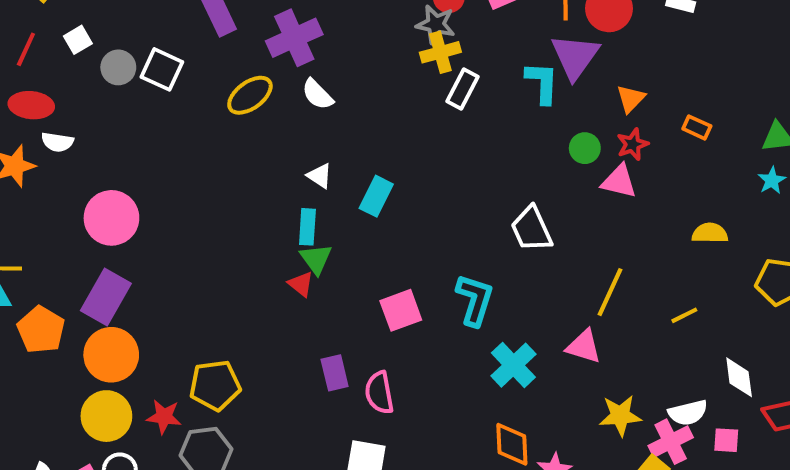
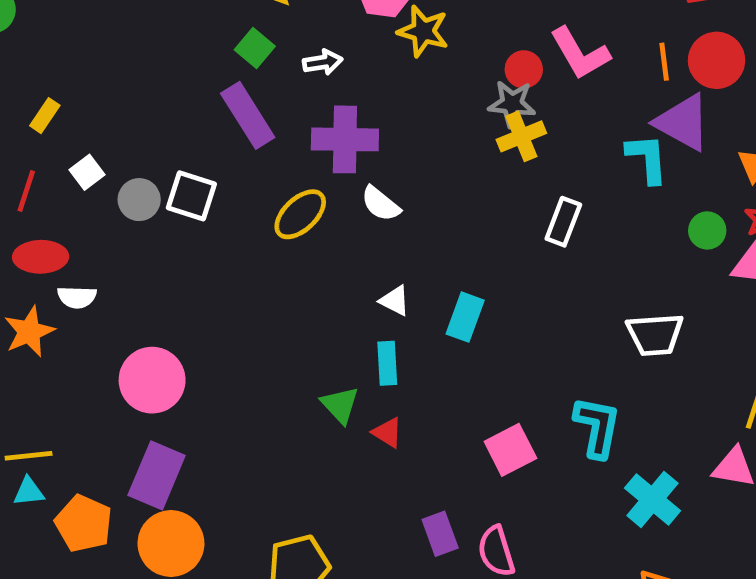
purple cross: (294, 38) -> (345, 139), turned 32
purple triangle: (575, 56) -> (683, 122), turned -30
white rectangle: (462, 89) -> (563, 222), moved
white trapezoid: (532, 229) -> (655, 335), turned -63
green triangle: (316, 259) -> (340, 405), moved

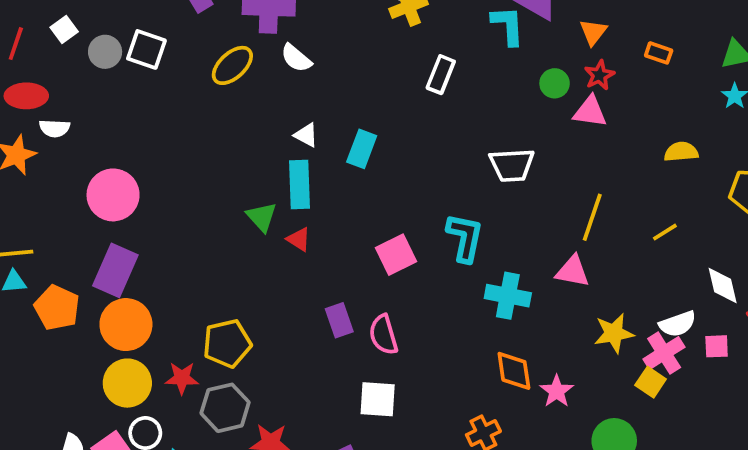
cyan rectangle: (387, 363) -> (299, 184), size x1.4
cyan cross: (652, 499) -> (508, 296), turned -30

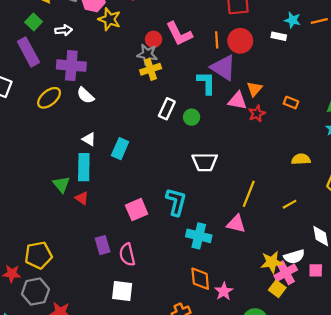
green circle: (555, 83) -> (192, 117), moved
pink triangle: (590, 112) -> (237, 101), moved
yellow star: (614, 333) -> (272, 262), moved

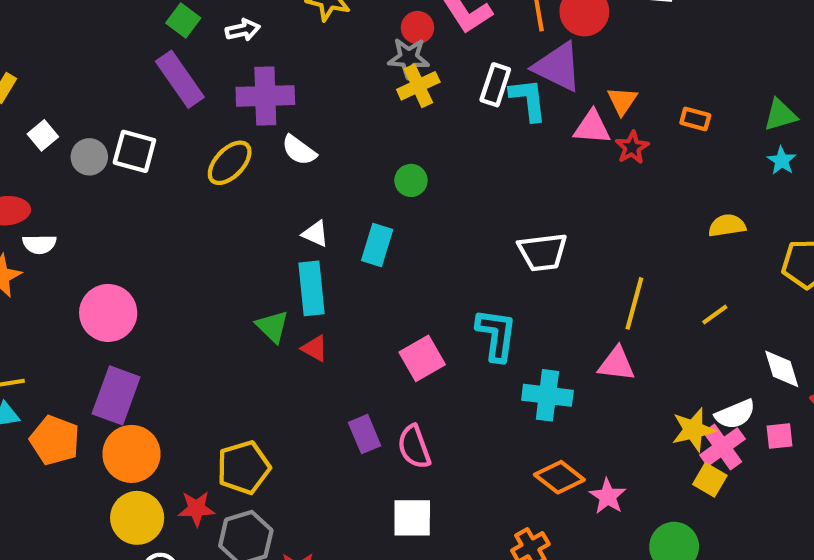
white rectangle: (167, 109) -> (495, 85), moved
green circle: (192, 117) -> (411, 180), moved
orange diamond: (200, 279) -> (559, 477), turned -40

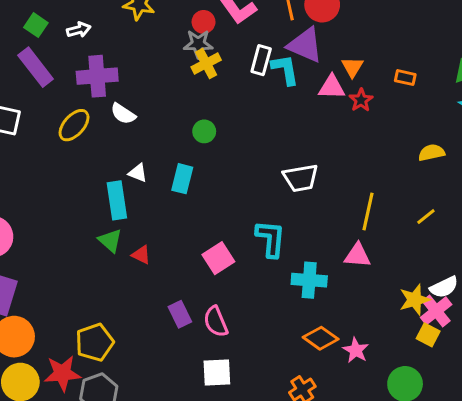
cyan rectangle: (312, 288) -> (117, 200), moved
red star: (196, 509) -> (62, 373), size x1.4

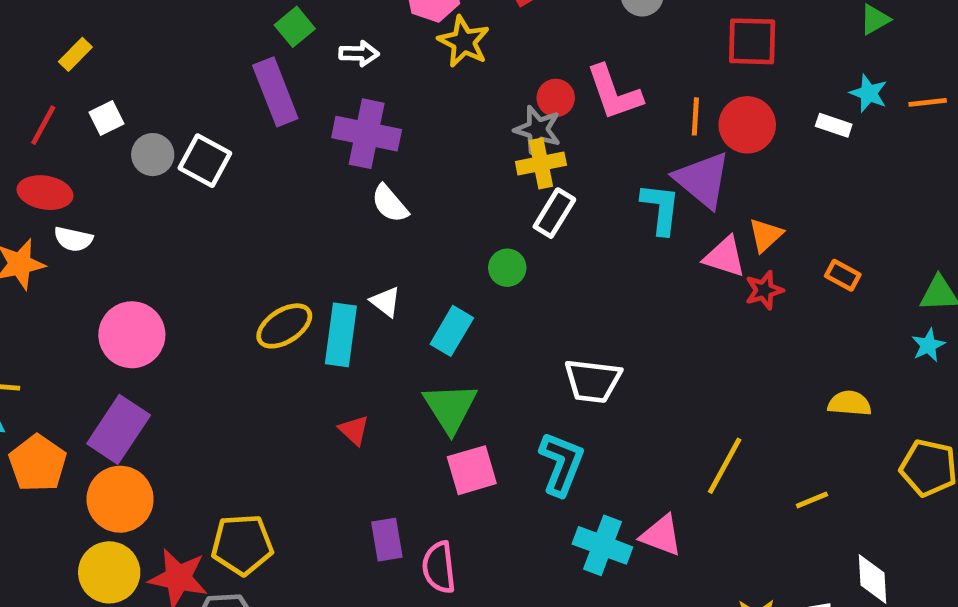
white rectangle: (261, 60) -> (554, 213), moved
yellow ellipse: (74, 125) -> (284, 326), moved
white trapezoid: (301, 178) -> (593, 381), moved
green triangle: (110, 241) -> (450, 408), moved, size x1.4
pink triangle: (358, 255) -> (661, 535), moved

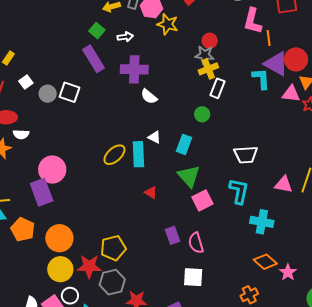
pink L-shape: (614, 93) -> (253, 21), moved, turned 44
red circle: (747, 125) -> (296, 59), moved
purple rectangle: (119, 429) -> (42, 192), moved, turned -44
pink triangle: (661, 535) -> (284, 184), moved

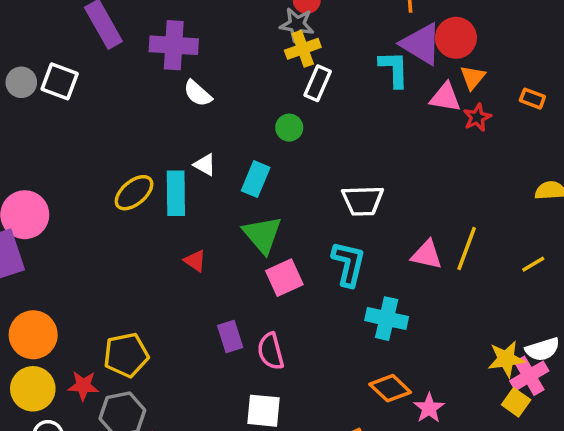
red star: (89, 266) -> (83, 386), size x0.7

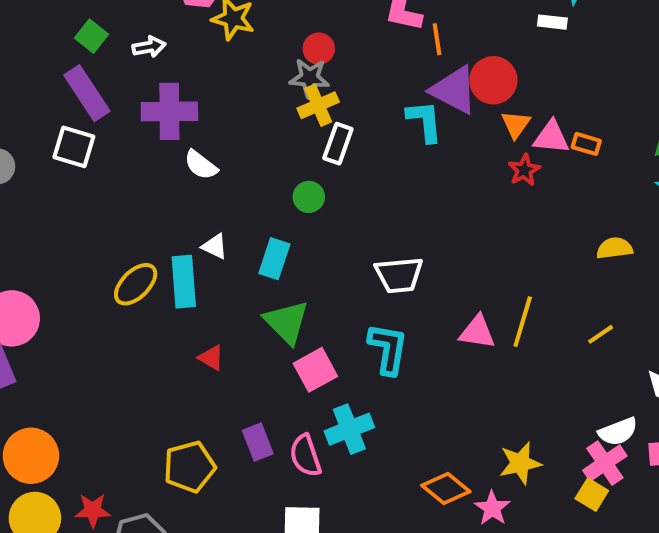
white square: (60, 81) -> (74, 147), moved
pink triangle: (445, 97) -> (551, 137), moved
cyan cross: (387, 319) -> (349, 429), moved, turned -30
yellow pentagon: (126, 355) -> (189, 467), moved
yellow star: (506, 359) -> (520, 463), moved

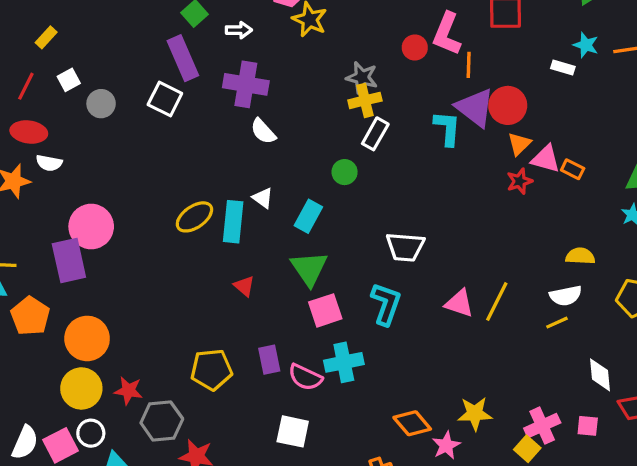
red circle: (319, 49) -> (415, 47), moved
white semicircle: (618, 432) -> (566, 296), moved
pink semicircle: (305, 456) -> (305, 377), turned -56

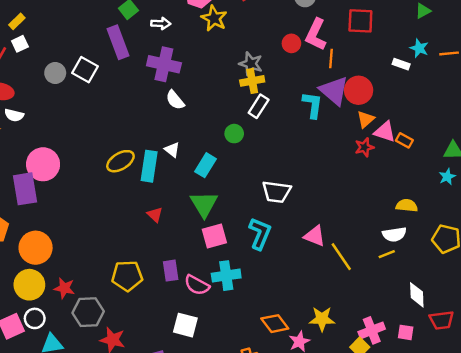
white square: (69, 80) -> (20, 44), moved
white square: (165, 99) -> (85, 70), moved
yellow line: (497, 301) -> (341, 257), moved, turned -64

